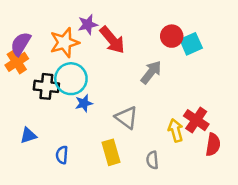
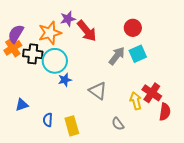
cyan square: (191, 44) -> (138, 54), moved
black cross: (46, 86) -> (33, 54), moved
yellow rectangle: (111, 152) -> (72, 126), moved
gray semicircle: (152, 160) -> (118, 124), turned -32

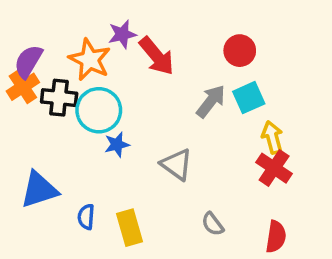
orange star: (50, 33) -> (90, 60), turned -30
yellow arrow: (136, 101) -> (272, 137), moved
blue triangle: (22, 105) -> (39, 190), size x1.6
red semicircle: (165, 112) -> (276, 237), moved

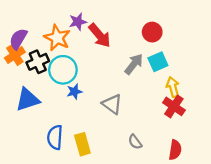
black cross: (59, 98) -> (38, 62), turned -30
blue triangle: (39, 190) -> (27, 100), moved
blue semicircle: (86, 217) -> (55, 137), size x1.5

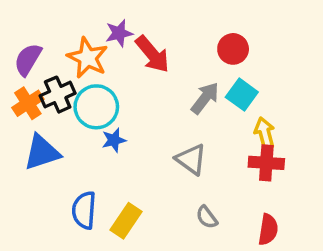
orange cross: (15, 55) -> (28, 103), moved
cyan square: (158, 62) -> (242, 95), turned -30
gray triangle: (112, 104) -> (191, 159), moved
red cross: (174, 106) -> (266, 163), turned -30
yellow rectangle: (82, 144) -> (126, 221), turned 50

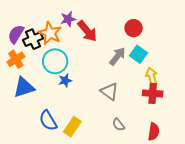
black cross: (58, 95) -> (33, 39), moved
blue semicircle: (84, 210) -> (48, 121), turned -35

